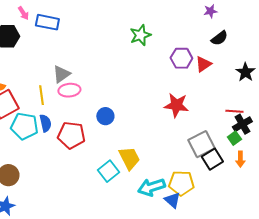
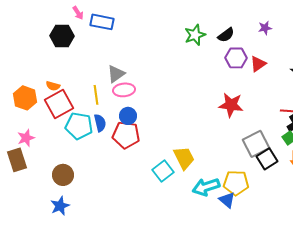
purple star: (210, 11) -> (265, 28), moved
black semicircle: (219, 38) -> (226, 35), moved
blue circle: (105, 116) -> (128, 116), moved

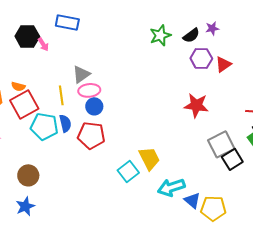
pink arrow: (78, 13) -> (43, 44), moved
purple star: (265, 28) -> (212, 28), moved
blue circle: (128, 116) -> (94, 106), moved
yellow pentagon: (236, 183) -> (213, 208), moved

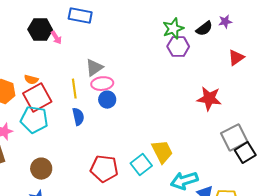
purple hexagon: (201, 58) -> (178, 47), moved
cyan pentagon: (44, 126) -> (34, 120), moved
red pentagon: (91, 135) -> (104, 169), moved

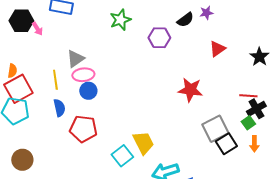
green star: (173, 29) -> (120, 20), moved
orange semicircle: (31, 80) -> (12, 71), turned -96
red pentagon: (104, 169) -> (83, 129), moved

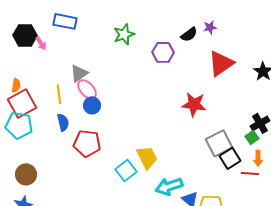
red triangle: (217, 49) -> (221, 63), size x1.6
pink ellipse: (83, 75) -> (87, 89), turned 55
red line: (248, 96) -> (250, 173), moved

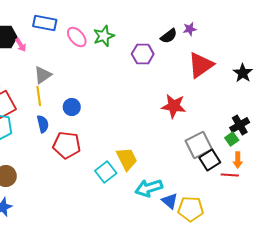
gray triangle: (79, 73) -> (43, 75), moved
pink ellipse: (87, 89) -> (77, 37), moved

